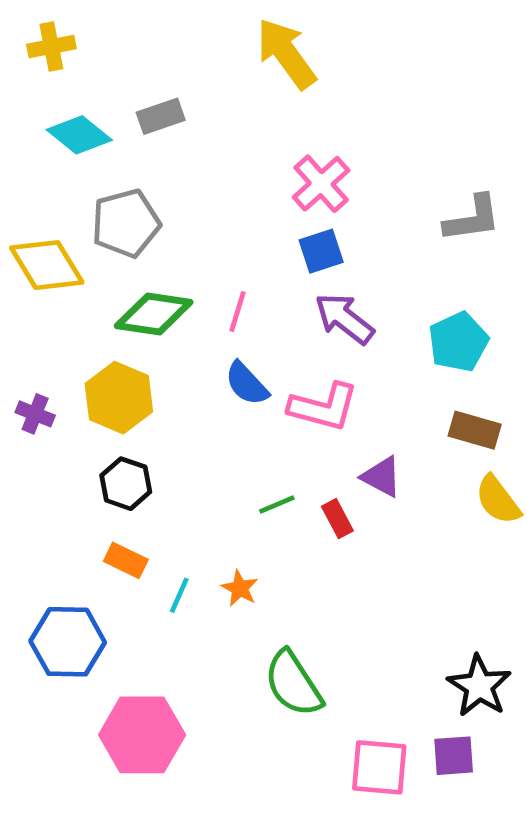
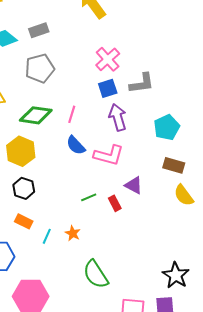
gray L-shape: (472, 219) -> (142, 83), moved
gray pentagon: (126, 223) -> (40, 68), moved
purple arrow: (344, 319) -> (118, 117), turned 36

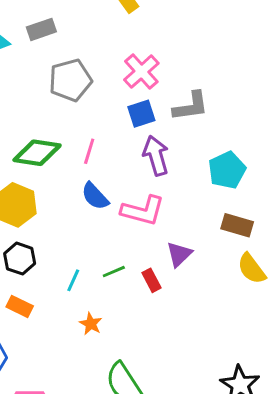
gray pentagon: (40, 68) -> (70, 80), moved
purple triangle: (134, 185) -> (179, 254), turned 48
cyan line: (47, 236) -> (73, 280), moved

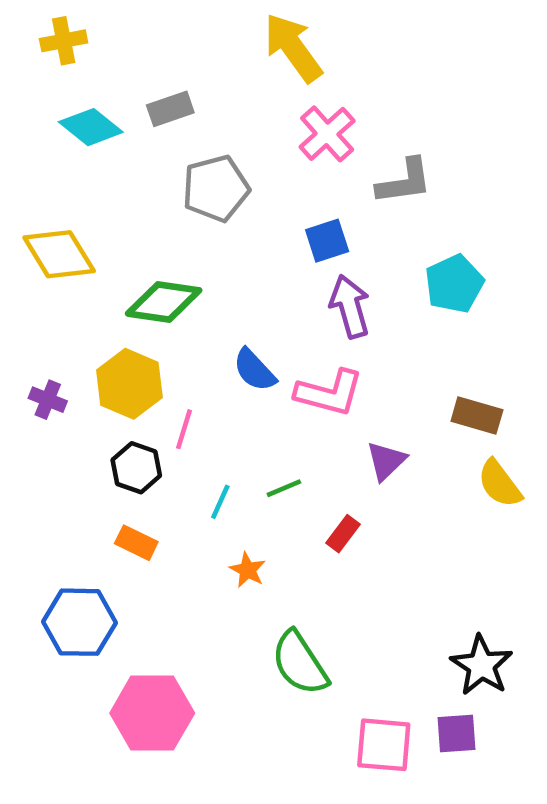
pink cross: (141, 72) -> (327, 134), moved
gray L-shape: (191, 106) -> (404, 182), moved
pink line: (89, 151) -> (184, 429), moved
cyan pentagon: (227, 170) -> (454, 284), moved
red rectangle: (152, 280) -> (343, 534), moved, turned 65

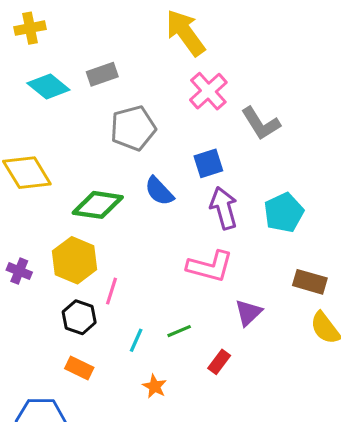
gray L-shape: (404, 182) -> (261, 123), turned 66
cyan pentagon: (454, 284) -> (284, 213), moved
blue semicircle: (254, 370) -> (159, 191), moved

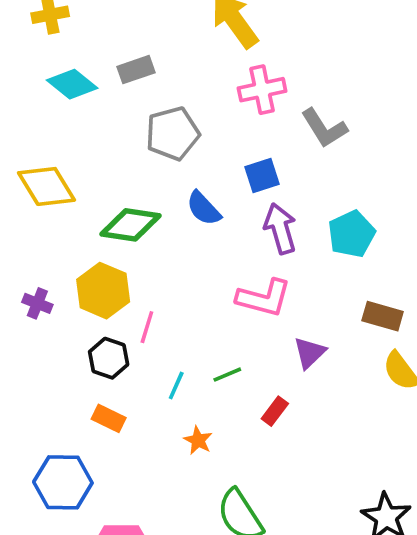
pink cross: (208, 91) -> (262, 90), turned 30

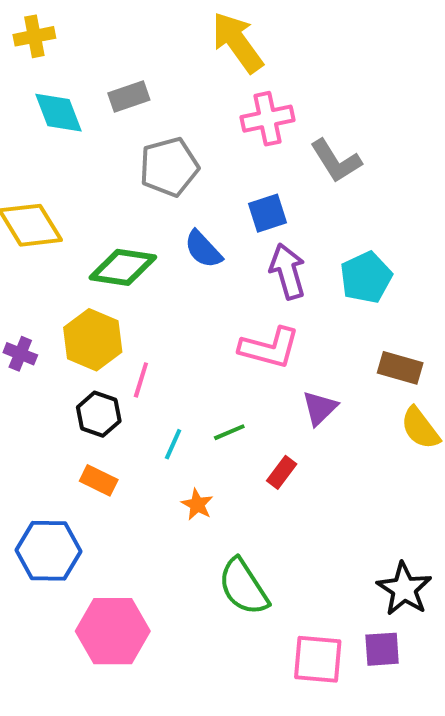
cyan diamond: (72, 84) -> (59, 113), turned 30

